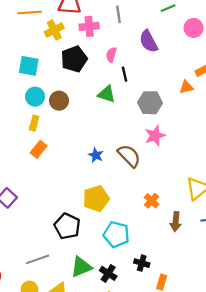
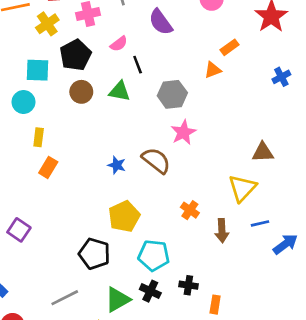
pink semicircle: (111, 55) -> (119, 44), turned -136
cyan square: (29, 66) -> (37, 70), moved
cyan circle: (35, 97) -> (23, 102), moved
brown circle: (59, 101) -> (81, 92), moved
black cross: (108, 273) -> (150, 291), moved

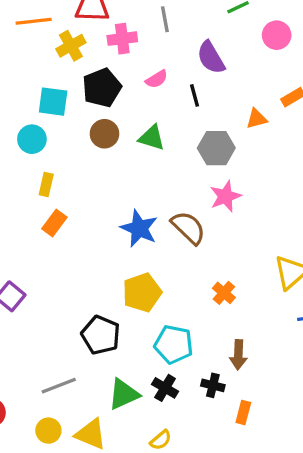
black line: (138, 65) -> (195, 95), moved
orange triangle: (213, 70) -> (256, 119), moved
blue star: (117, 165) -> (139, 228), size x1.6
brown arrow: (222, 231) -> (238, 355), moved

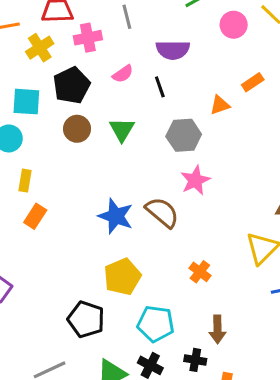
purple semicircle: (211, 57) -> (173, 50), turned -56
green triangle: (152, 138) -> (122, 130), turned 48

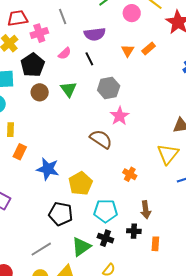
orange triangle: (220, 105) -> (128, 51), moved, turned -32
blue star: (116, 216) -> (48, 169), moved

